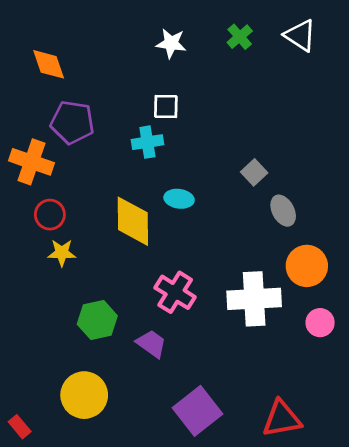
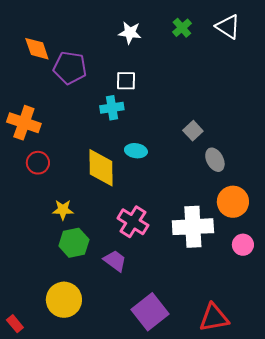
purple pentagon: (72, 122) -> (70, 68), moved
yellow star: (62, 253) -> (63, 210), moved

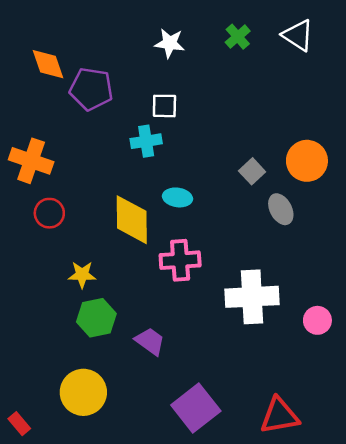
orange circle: (233, 202) -> (307, 161), moved
pink cross: (133, 222) -> (180, 260), moved, turned -36

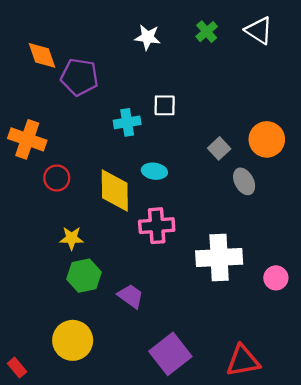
white square: (164, 106) -> (165, 105), moved
red circle: (49, 213) -> (57, 178), moved

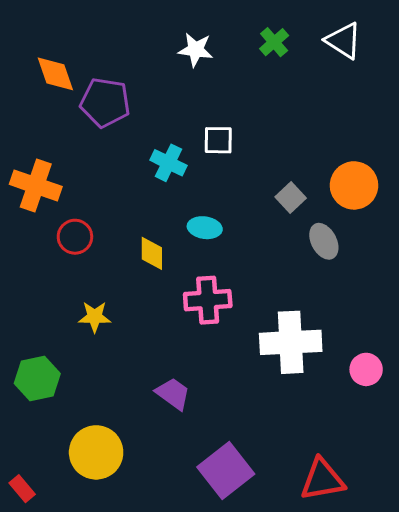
cyan cross: (127, 122) -> (168, 163), turned 35
yellow diamond: (115, 190) -> (152, 253), size x0.6
green hexagon: (84, 276) -> (37, 379), moved

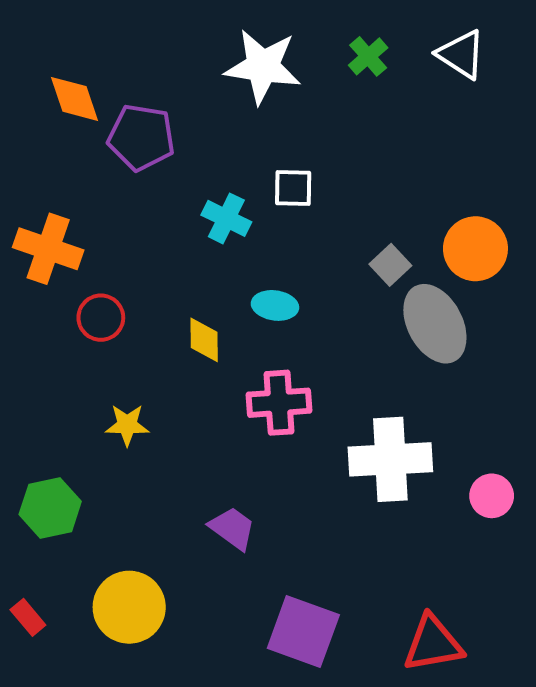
white star: (196, 50) -> (263, 67), size x1.6
gray ellipse: (324, 241) -> (435, 324), size x1.6
purple square: (226, 471) -> (303, 631), turned -32
red rectangle: (22, 489) -> (28, 617), moved

